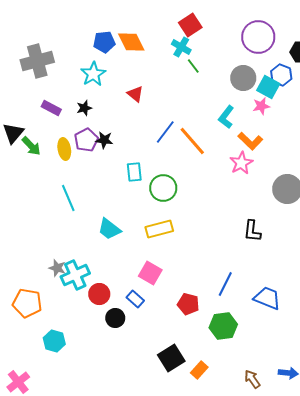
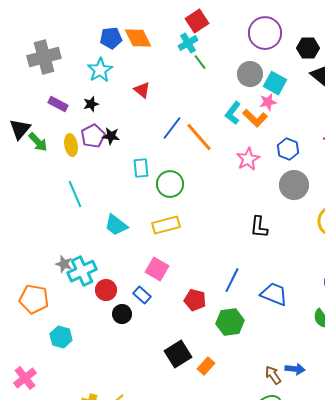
cyan cross: (181, 47) -> (188, 43), turned 30
blue hexagon: (281, 75) -> (288, 149), moved
orange L-shape: (250, 141) -> (255, 118), moved
brown arrow: (252, 379) -> (273, 375), moved

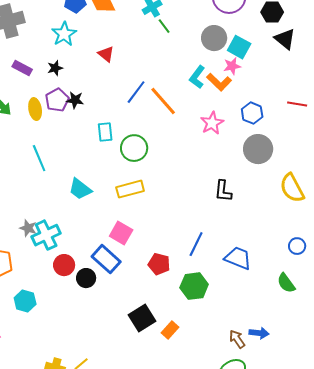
red circle: (106, 290) -> (64, 265), moved
blue rectangle: (142, 295) -> (106, 259), size x1.6

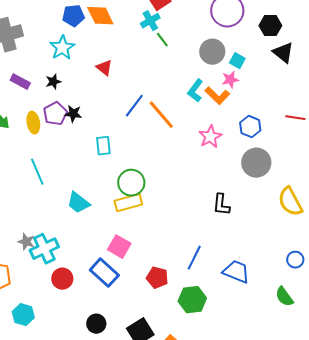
cyan square: (239, 47) -> (237, 61), size x0.7
green circle: (134, 148) -> (131, 183), moved
black circle: (86, 278) -> (96, 324), moved

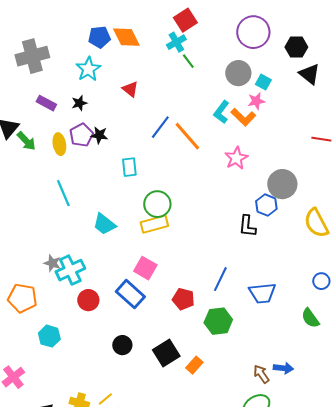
blue hexagon: (250, 127) -> (266, 205), moved
blue trapezoid: (236, 272) -> (262, 293), turned 152

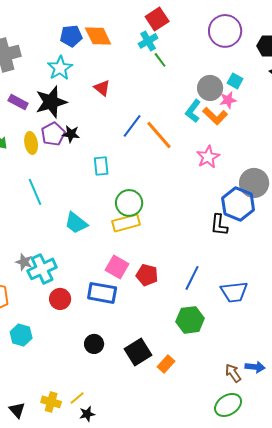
gray circle: (238, 73) -> (210, 88), moved
black star: (79, 103) -> (51, 102), size x2.0
blue hexagon: (266, 205) -> (238, 204), size x1.5
blue rectangle: (130, 294) -> (102, 293), turned -32
red pentagon: (183, 299) -> (147, 275), moved

